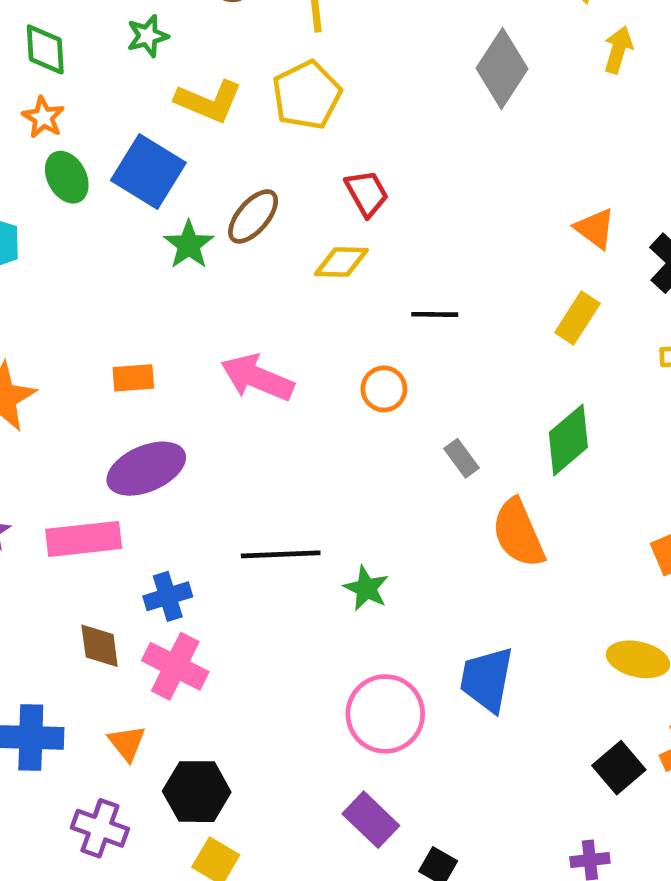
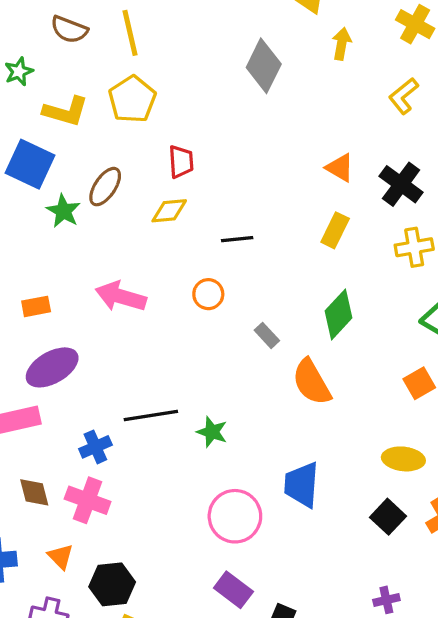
red trapezoid: (367, 193) -> (181, 162), turned 32
blue cross: (168, 596) -> (95, 447), moved
black square: (619, 768) -> (388, 517), moved

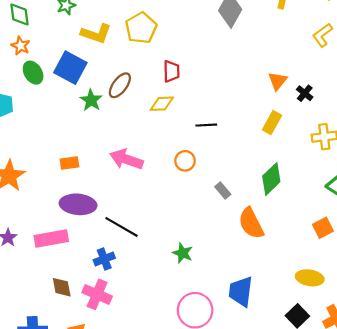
orange triangle: (340, 168) -> (277, 81), turned 36
black cross: (401, 184) -> (305, 93), moved, size x0.6
purple ellipse: (52, 367) -> (78, 204), turned 32
black line: (151, 415) -> (122, 227), moved, turned 36

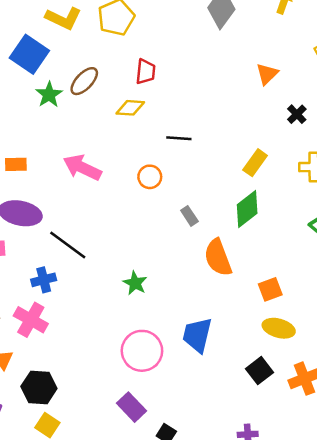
orange triangle: (277, 81) -> (267, 74), moved
yellow rectangle: (272, 123) -> (255, 163), moved
orange square: (323, 228) -> (270, 289), moved

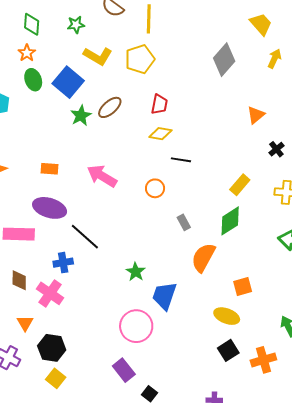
yellow diamond: (130, 108) -> (160, 134), moved
orange semicircle: (218, 258) -> (203, 257), turned 44
yellow ellipse: (279, 328) -> (227, 316), moved
blue trapezoid: (197, 335) -> (164, 296), moved

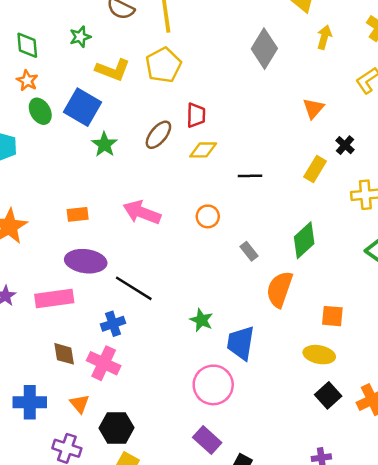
brown ellipse: (110, 107) -> (158, 135), moved
black line: (181, 160) -> (250, 176), moved
yellow rectangle: (240, 185) -> (315, 169), moved
orange square: (243, 287) -> (332, 316), turned 30

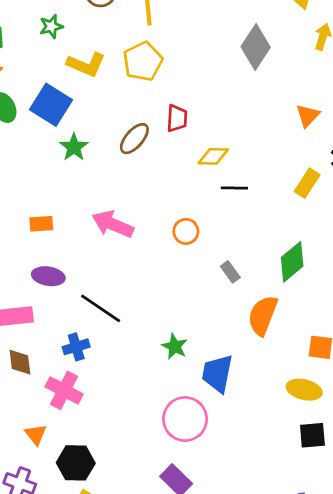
yellow diamond: (203, 150) -> (213, 156), moved
purple ellipse: (86, 261) -> (48, 276), size x0.7
brown diamond: (64, 354) -> (20, 362), moved
black square: (328, 395) -> (312, 435), turned 35

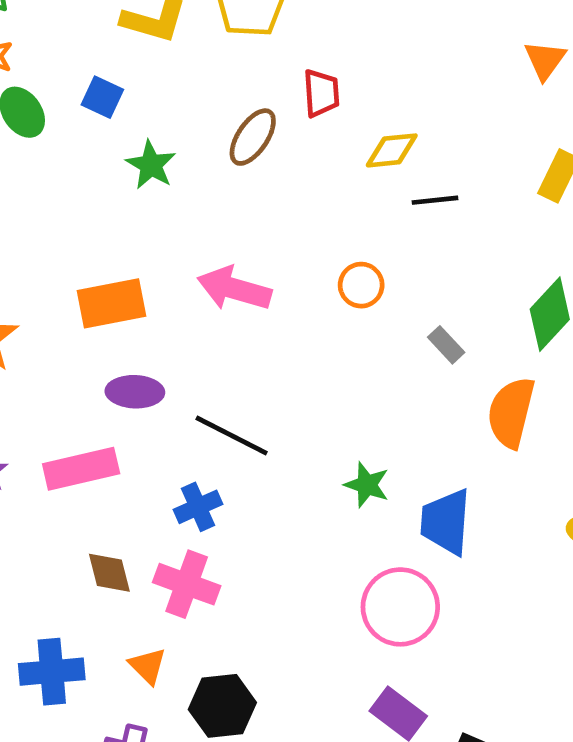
blue square: (51, 105) -> (102, 97), size x0.6
orange rectangle: (41, 224) -> (111, 303), size x1.6
brown diamond: (20, 362) -> (109, 573), moved

